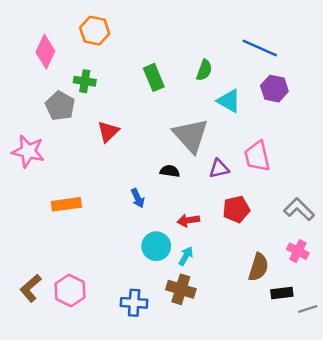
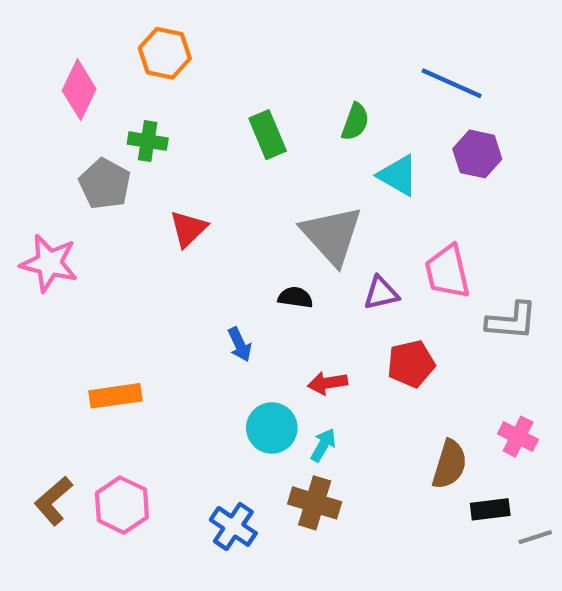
orange rectangle: (66, 204) -> (116, 396), moved
gray L-shape: (299, 209) -> (512, 321), moved, turned 140
blue cross: (134, 303) -> (233, 526), turned 30

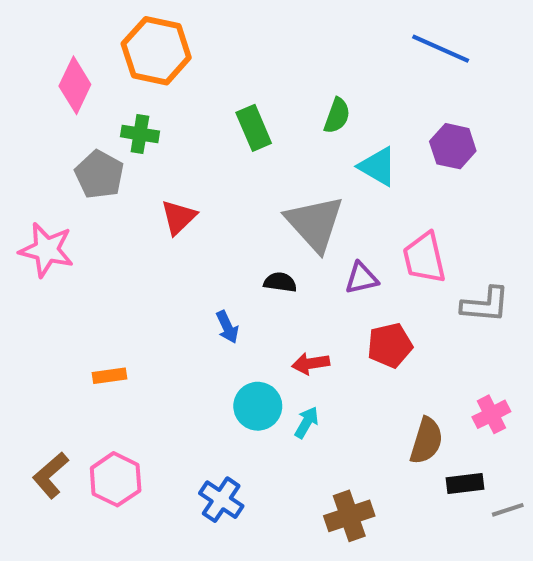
orange hexagon: (165, 53) -> (156, 51), size x1.4
blue line: (452, 83) -> (441, 49), moved
orange rectangle: (116, 396) -> (109, 376), size x0.7
pink cross: (518, 437) -> (491, 414), turned 36
brown cross: (315, 503) -> (349, 516), moved, turned -36

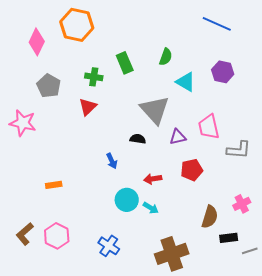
green cross: (140, 134) -> (94, 77), moved
cyan arrow: (307, 422) -> (151, 208), turned 91
brown cross: (349, 516) -> (172, 254), size x1.4

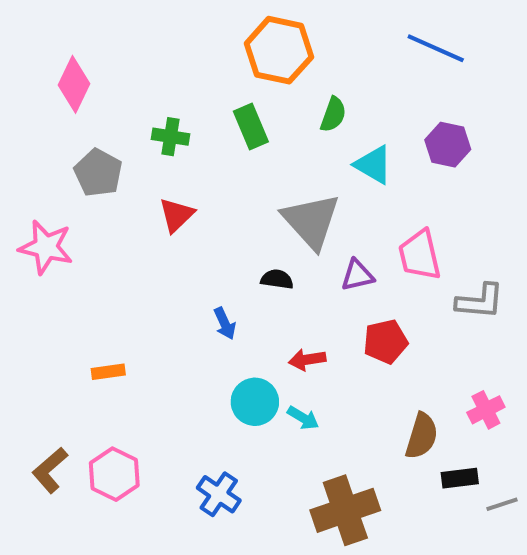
orange hexagon: (77, 25) -> (279, 50), moved
green cross: (94, 77) -> (171, 137), moved

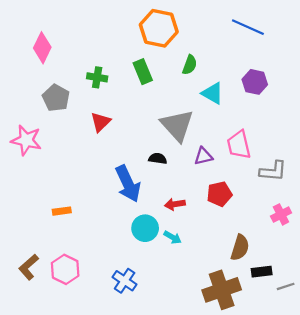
blue arrow: (225, 323) -> (128, 184), size x2.0
pink cross: (486, 410) -> (281, 214), moved
brown cross: (345, 510) -> (222, 290), moved

